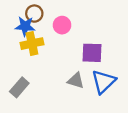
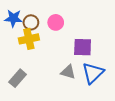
brown circle: (34, 14) -> (31, 22), moved
blue star: (25, 26) -> (13, 18), moved

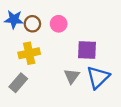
yellow cross: (29, 39) -> (29, 53), moved
gray triangle: (68, 72) -> (72, 76), turned 49

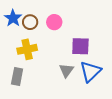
blue star: (14, 19) -> (13, 18), turned 30
gray rectangle: (18, 83) -> (17, 76), turned -30

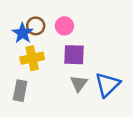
blue star: (13, 18) -> (23, 33), moved
purple square: (80, 46) -> (74, 55), moved

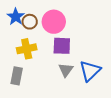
pink circle: (64, 26) -> (54, 22), size x1.5
blue star: (23, 33) -> (16, 17), moved

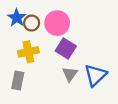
purple square: (62, 46) -> (66, 49), turned 30

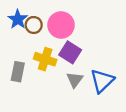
yellow cross: (28, 52) -> (45, 59), moved, turned 30
gray rectangle: (18, 81) -> (18, 72), moved

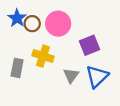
purple square: (70, 52) -> (89, 45), moved, turned 36

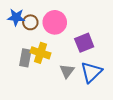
blue star: (17, 18) -> (16, 17), turned -30
gray rectangle: (17, 68) -> (25, 58), moved

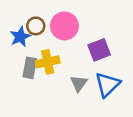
blue star: (16, 17) -> (20, 37), moved, turned -30
yellow cross: (41, 53) -> (48, 62), turned -30

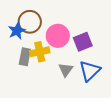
brown circle: (36, 26) -> (30, 22), size x1.5
pink circle: (64, 26) -> (58, 36), moved

